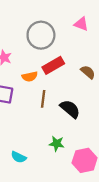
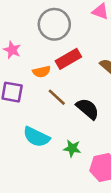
brown line: (43, 99) -> (57, 97), turned -54
cyan semicircle: (19, 157) -> (36, 137), moved, size x1.5

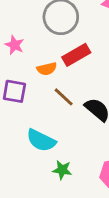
green star: (72, 148) -> (62, 170), moved

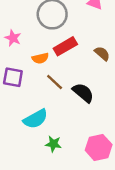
cyan semicircle: (41, 140) -> (36, 119), turned -55

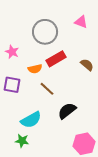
black semicircle: (83, 93) -> (67, 111), moved, turned -78
green star: (53, 144) -> (22, 141), moved

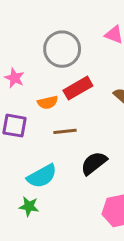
brown line: (47, 89) -> (65, 131), turned -49

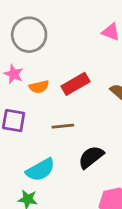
gray circle: (62, 49) -> (29, 35), moved
orange semicircle: (48, 102) -> (39, 87), moved

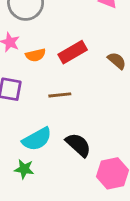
black semicircle: (91, 157) -> (78, 145), moved, turned 80

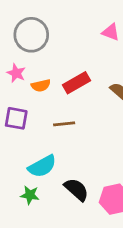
black semicircle: (78, 145) -> (76, 190), moved

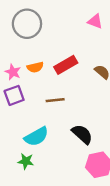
pink star: (16, 73) -> (13, 72), moved
purple square: (16, 118) -> (14, 95), turned -30
black semicircle: (76, 190) -> (82, 134), moved

